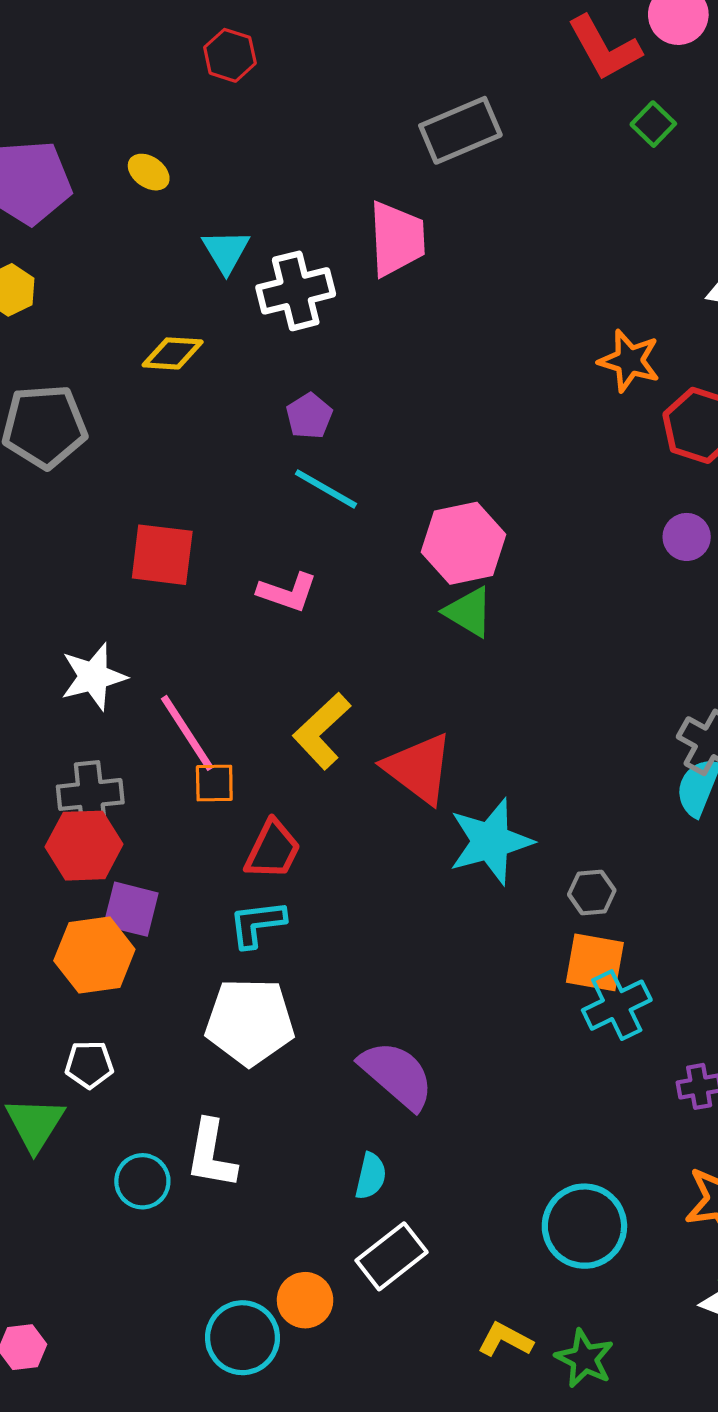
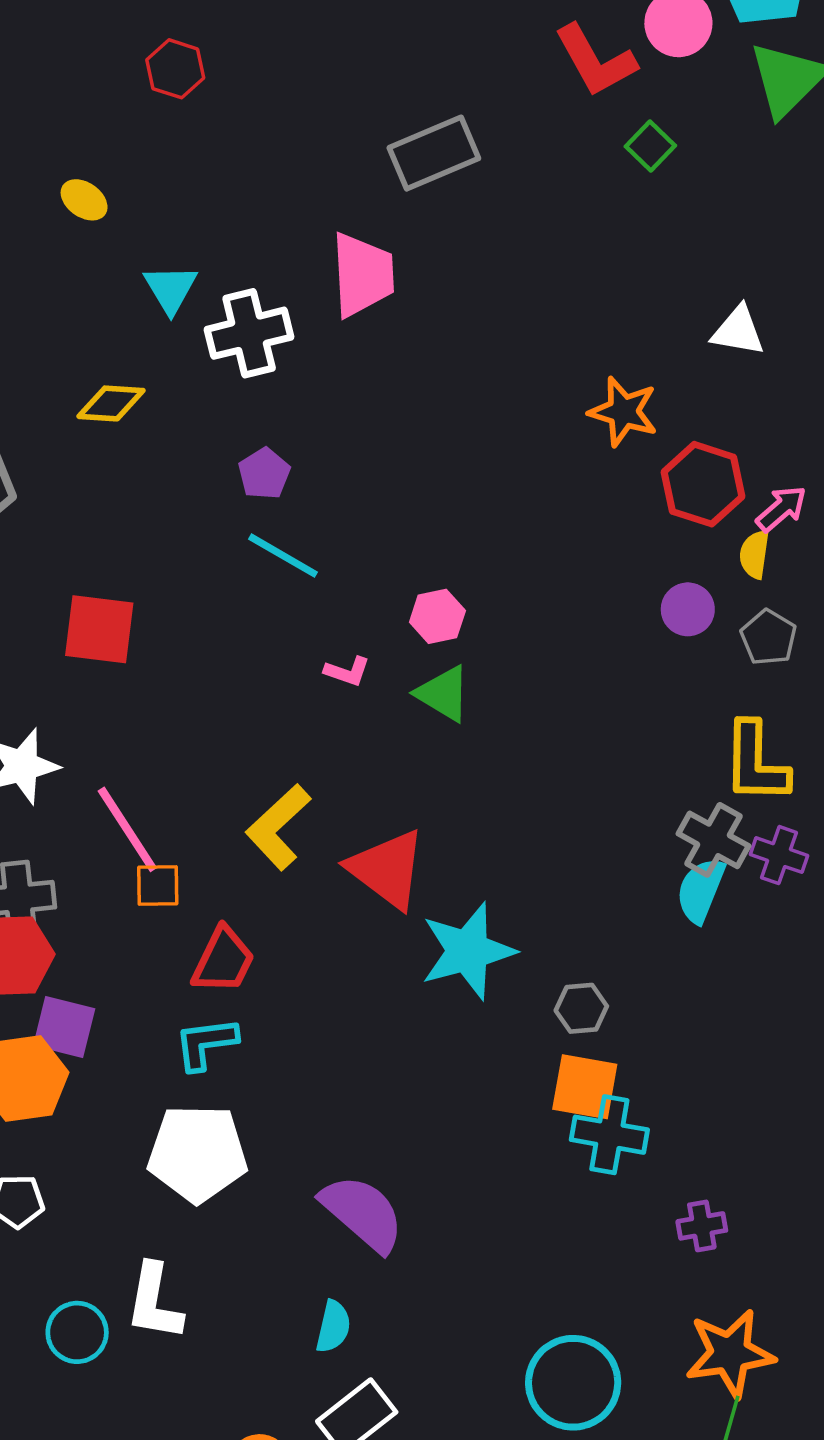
pink hexagon: (464, 543) -> (437, 616), size x0.6
pink L-shape: (287, 592) -> (347, 671), moved, size x0.7
cyan cross: (617, 1005) -> (609, 1135), turned 36

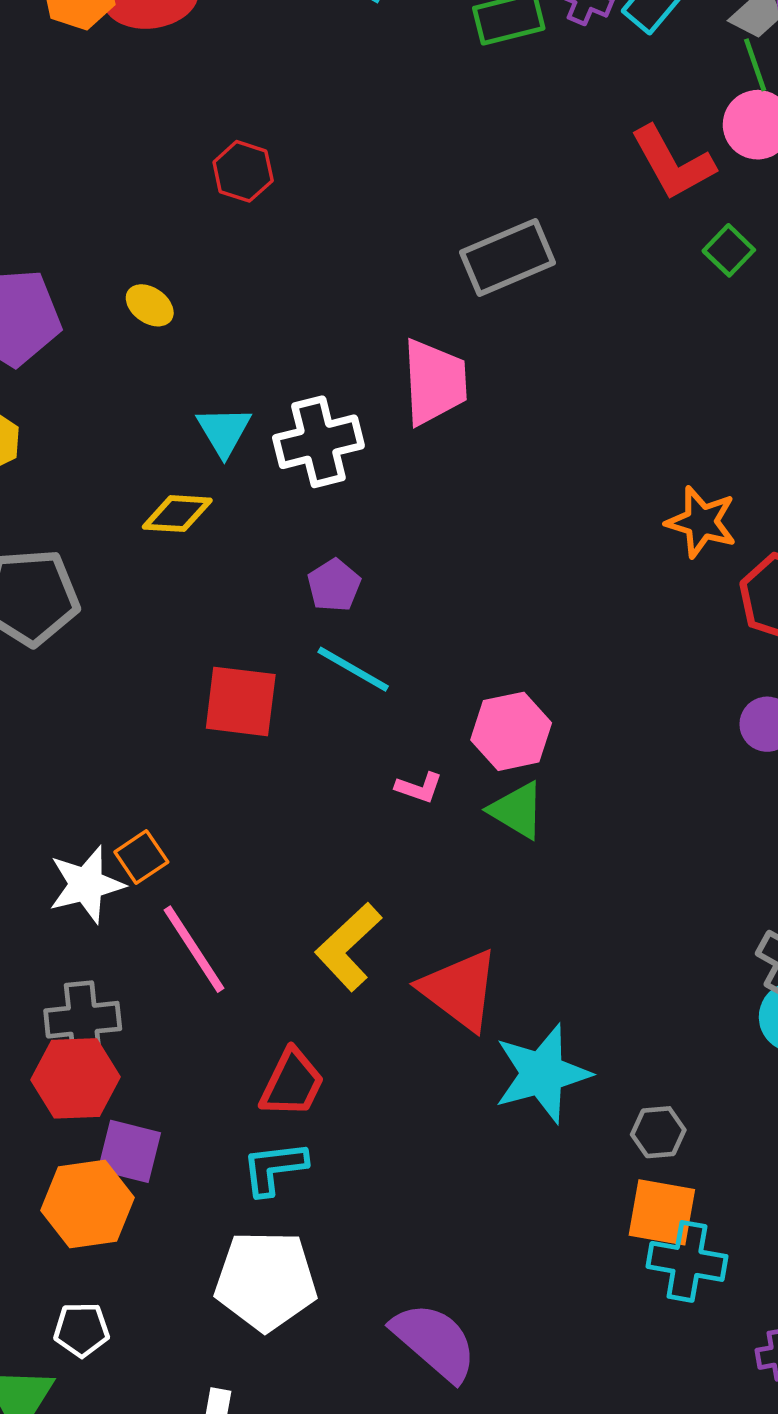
cyan triangle: (171, 289) -> (224, 431), moved
pink hexagon: (437, 616) -> (511, 731), size x1.4
red square: (99, 629) -> (241, 701), moved
orange square: (158, 885) -> (141, 857), moved, turned -33

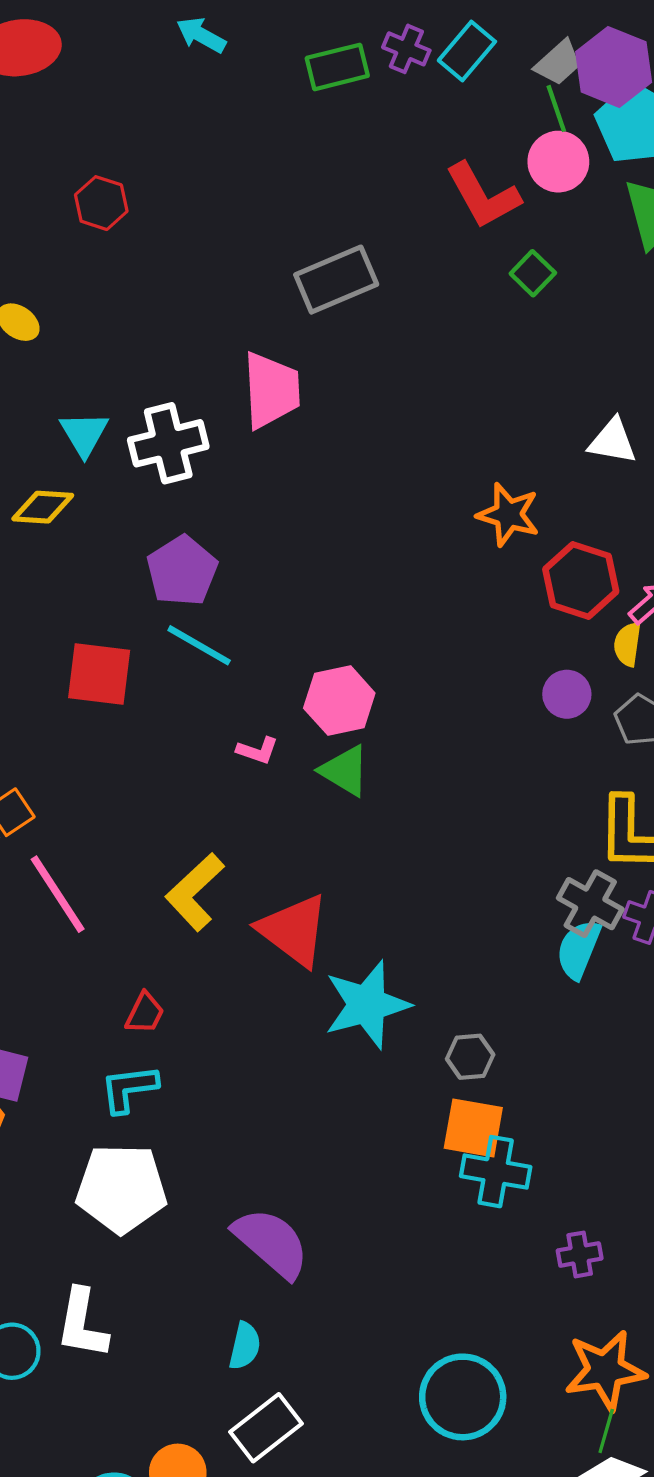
purple pentagon: (334, 585) -> (182, 571), size x1.5
red trapezoid: (292, 1083) -> (145, 1013), size x0.7

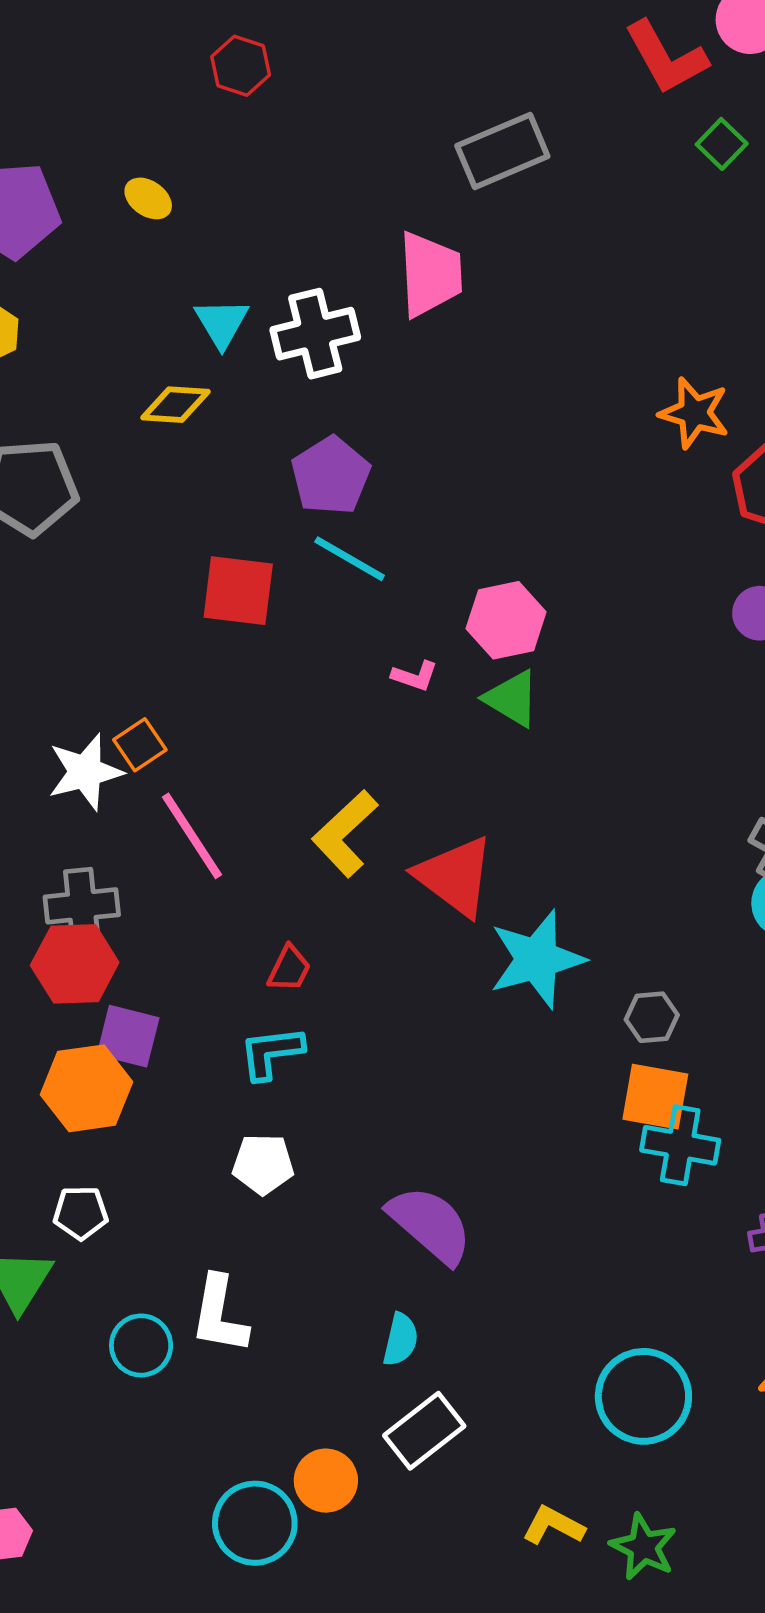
white pentagon: (121, 1189) -> (263, 1164), size x0.6

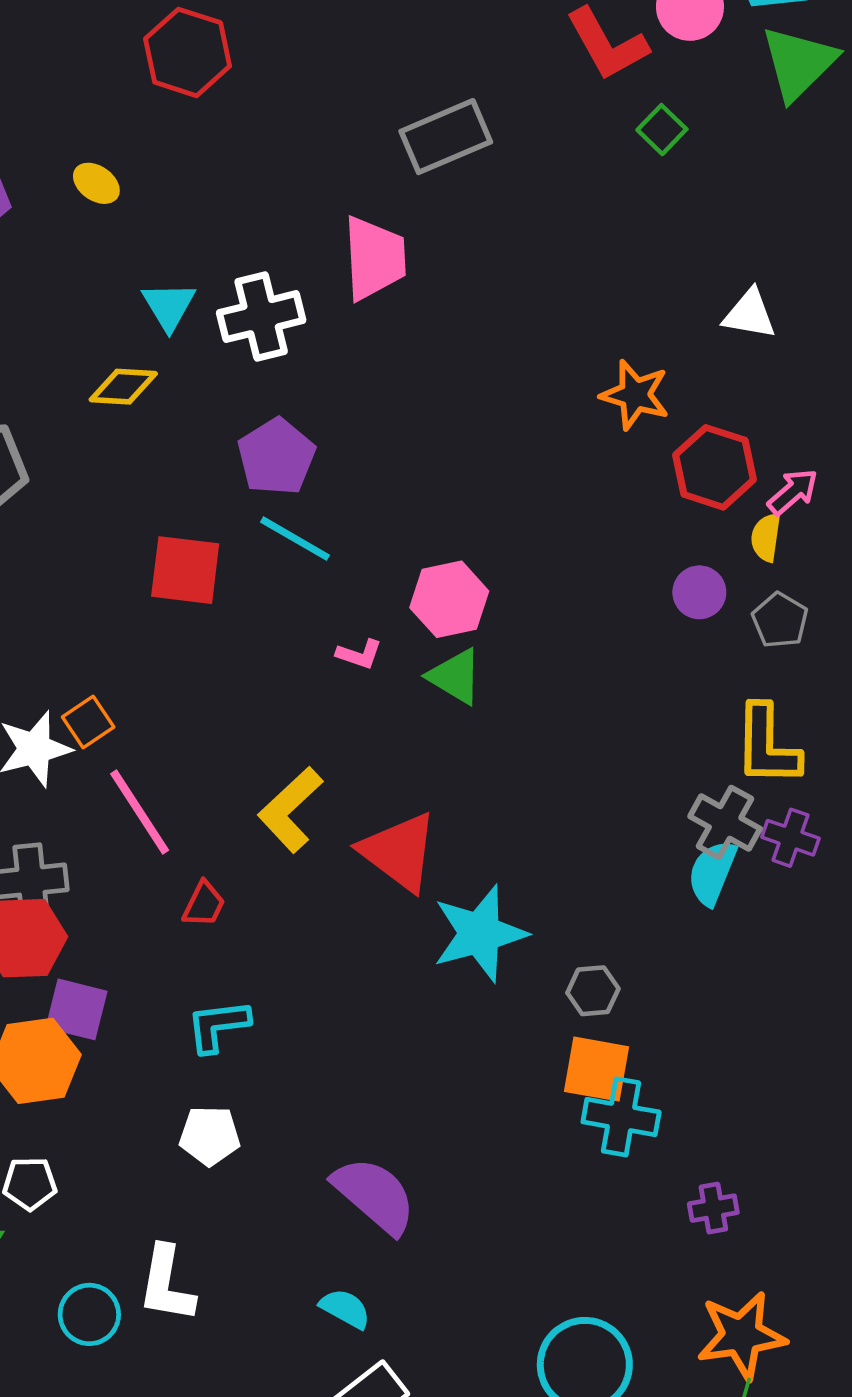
red hexagon: (241, 66) -> (188, 52), size x1.5
red trapezoid: (289, 969) -> (204, 904), moved
cyan semicircle: (401, 1340) -> (345, 1309), turned -74

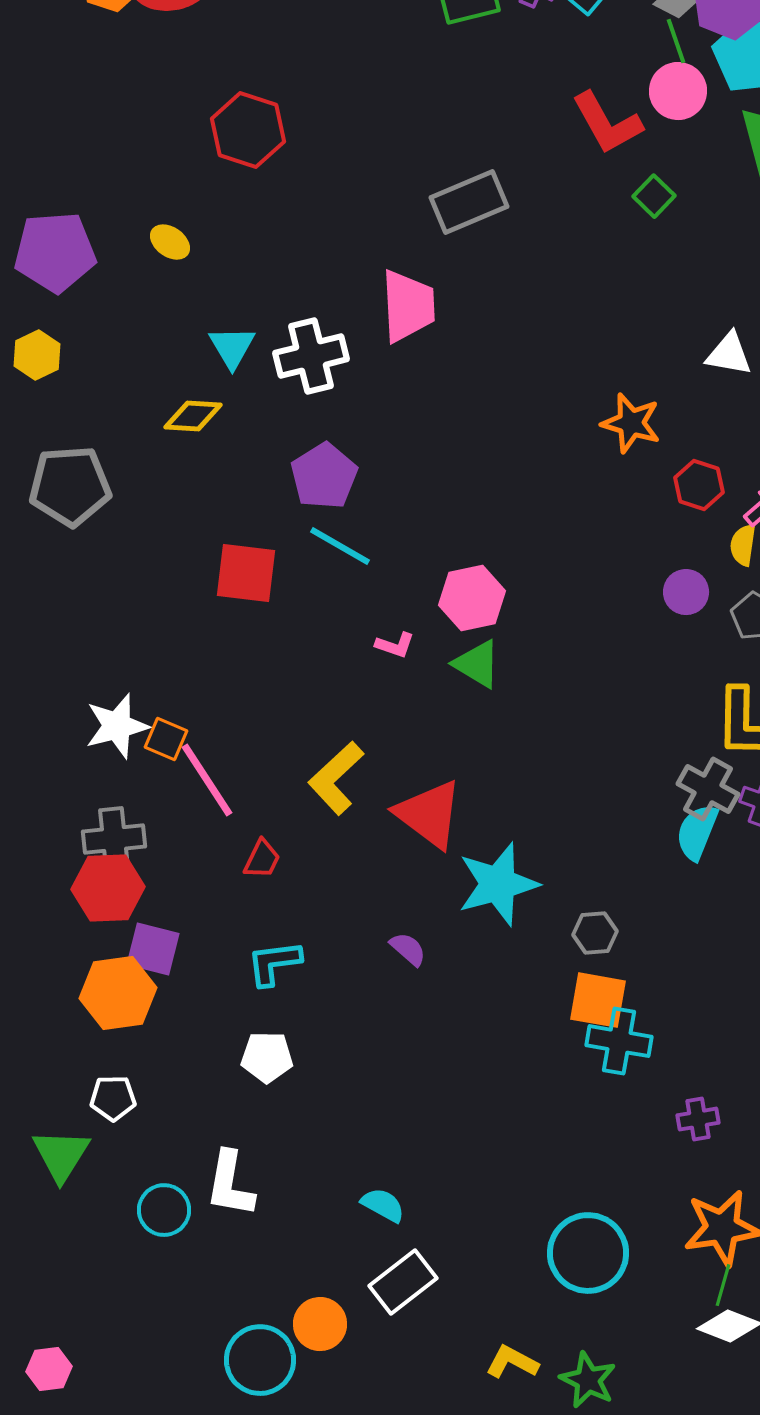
red hexagon: (715, 467) -> (699, 485), size x0.7
orange square: (88, 722) -> (166, 739), moved, turned -33
purple semicircle: (374, 1195) -> (408, 949), moved, size x0.5

